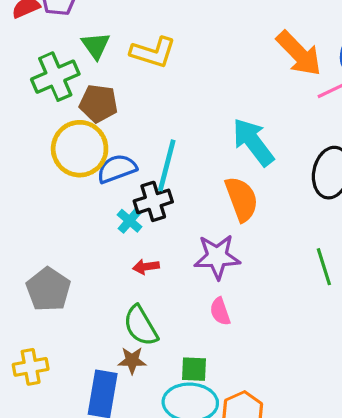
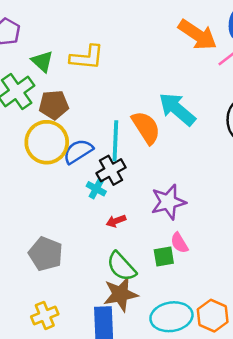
orange semicircle: (242, 199) -> (146, 128), moved
brown star: (132, 360) -> (121, 294), size x1.6
green square: (194, 369) -> (164, 256), moved

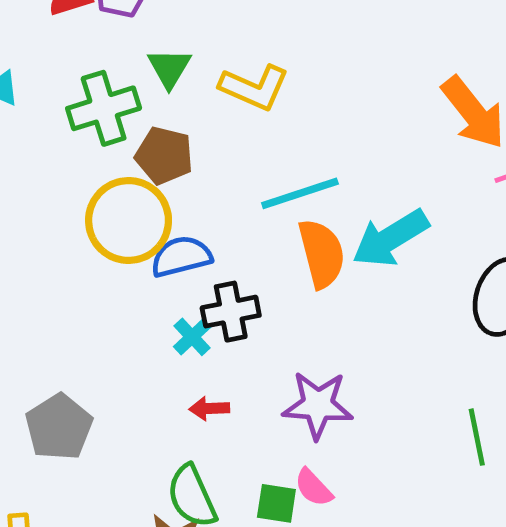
cyan arrow: (177, 109) -> (390, 238), turned -90
cyan line: (115, 141) -> (300, 193), moved, turned 51
pink semicircle: (179, 243) -> (313, 488), turned -30

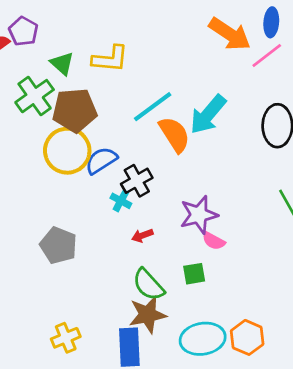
brown pentagon: (164, 155) -> (75, 110), size x1.4
gray pentagon: (59, 427) -> (59, 245), moved
pink semicircle: (313, 488) -> (214, 241), moved

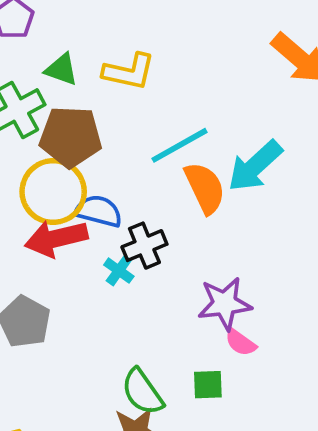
green triangle: (62, 63) -> (61, 70), turned -30
blue semicircle: (101, 160) -> (99, 211), turned 40
red arrow: (142, 235) -> (56, 238), moved, size x2.0

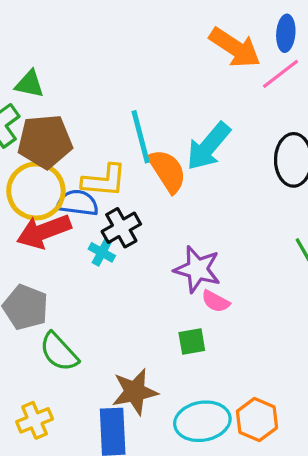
yellow L-shape: (129, 72) -> (104, 181), moved
cyan line: (179, 145) -> (141, 137), turned -68
purple star: (225, 304) -> (197, 269), turned 30
green semicircle: (142, 392) -> (59, 352), moved

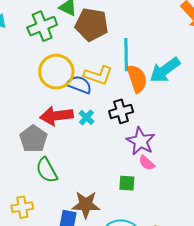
brown pentagon: (45, 141) -> (92, 24), moved
black cross: (121, 228) -> (121, 111), moved
red arrow: (44, 231) -> (56, 116), moved

